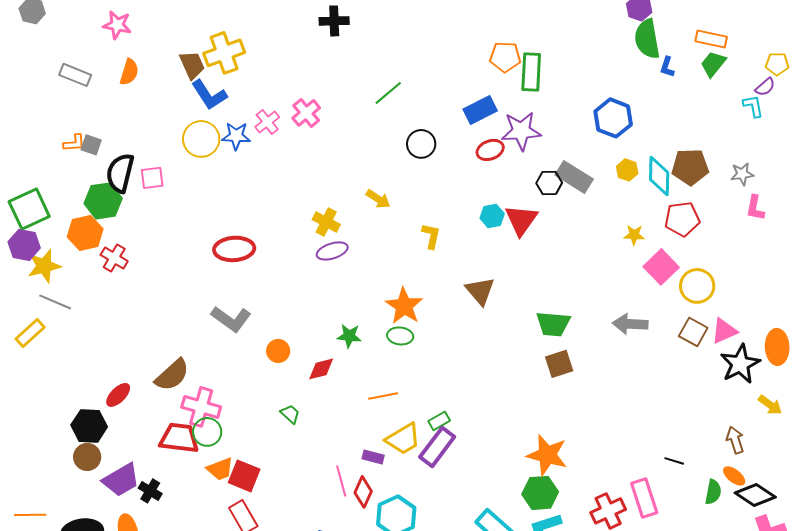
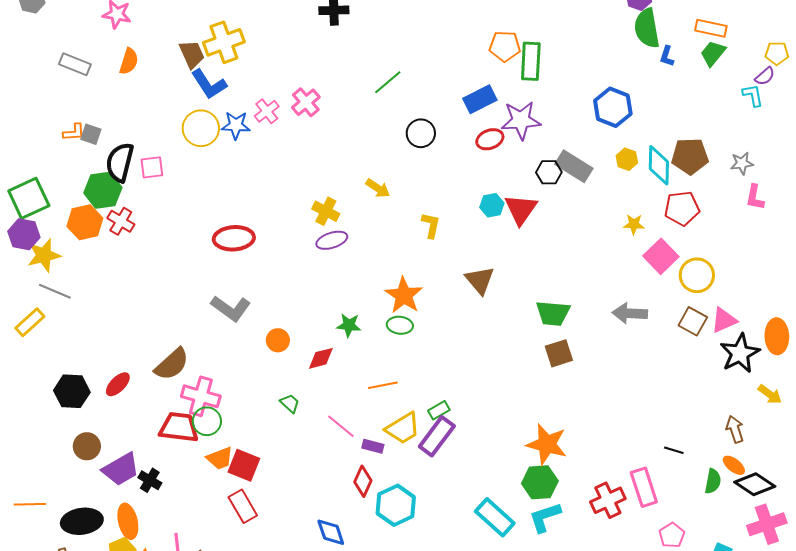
red cross: (114, 258) -> (121, 221), moved
black hexagon: (89, 426) -> (72, 391), moved
pink line: (341, 481) -> (341, 426), moved, turned -36

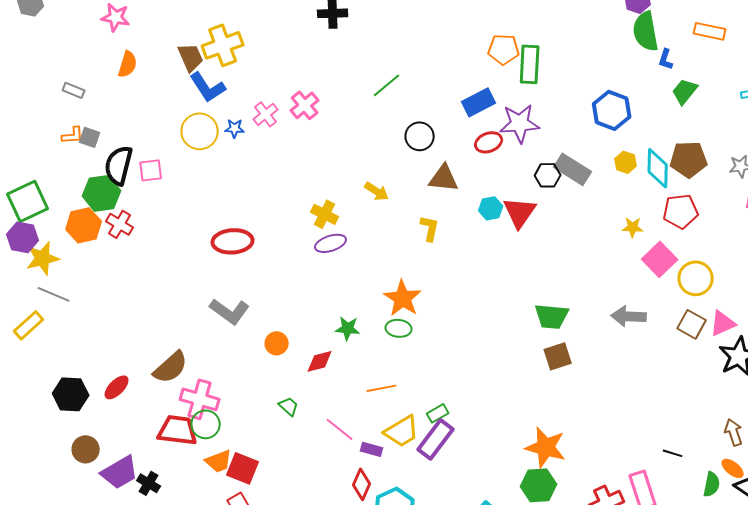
green trapezoid: (713, 53) -> (685, 91), moved
gray rectangle: (75, 64) -> (74, 90), moved, size x0.7
blue star: (236, 125) -> (235, 128), size x0.7
brown triangle: (480, 280) -> (444, 178), moved, turned -44

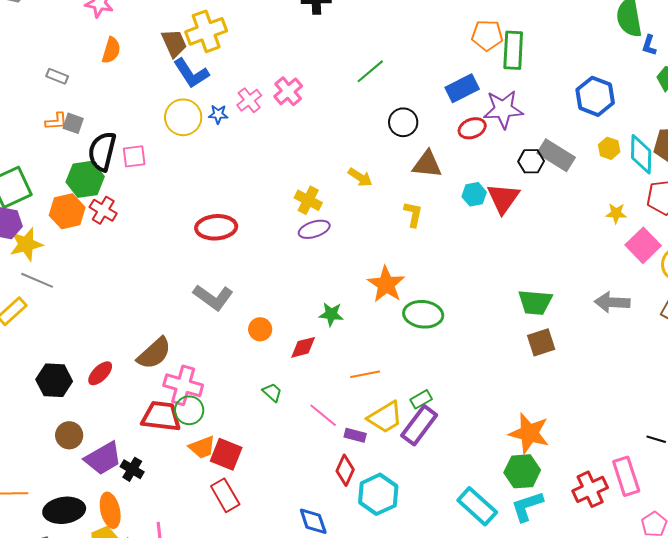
green ellipse: (399, 328) -> (423, 314), moved, size x1.5

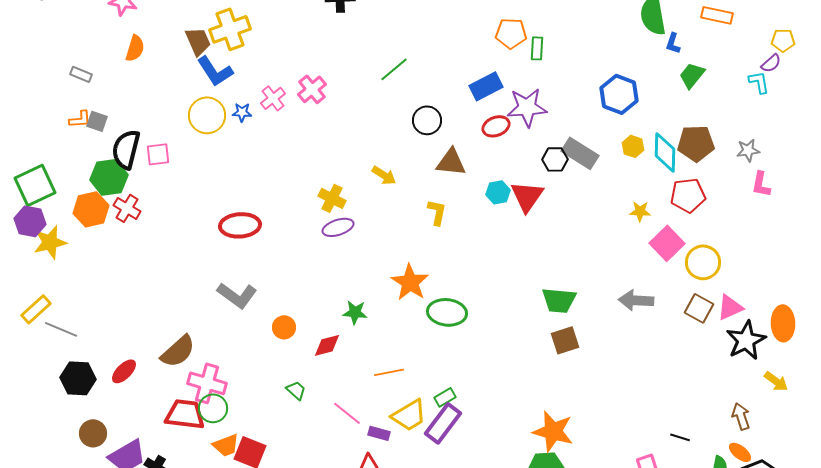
green rectangle: (513, 50) -> (537, 48), size x0.6
gray line: (37, 280) -> (61, 329), moved

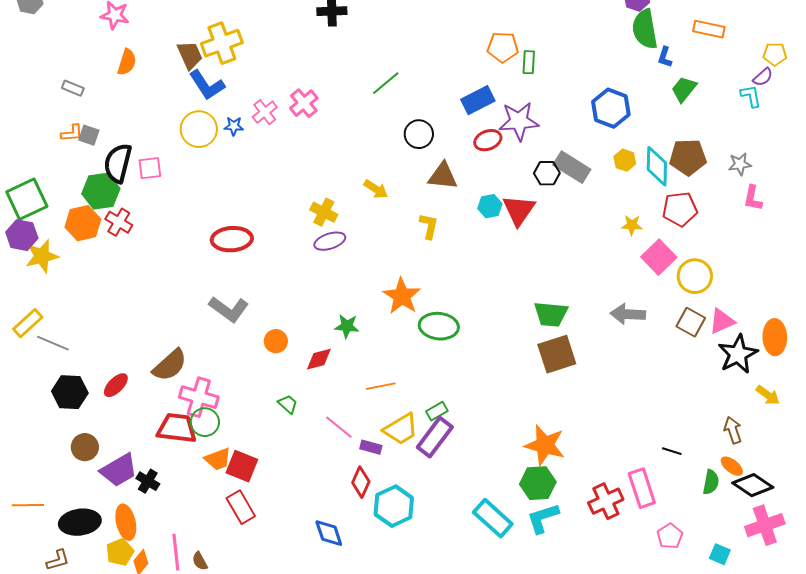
brown square: (565, 340) -> (557, 354), size x1.4

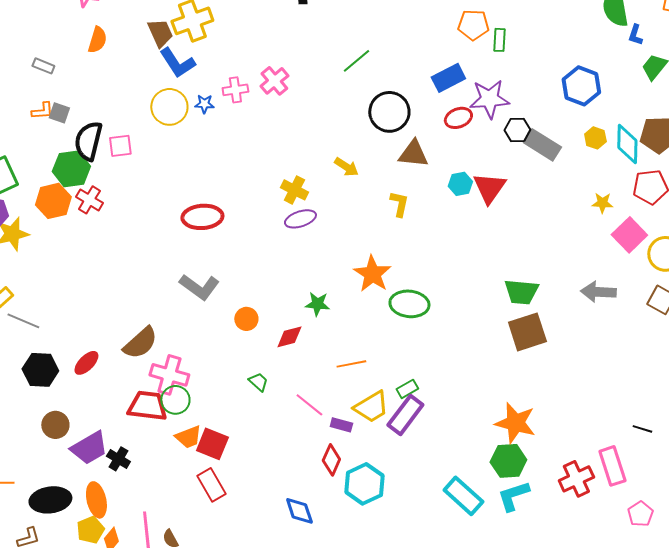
pink cross: (265, 112) -> (235, 90), turned 30
black circle: (419, 134) -> (389, 112), size x1.4
black hexagon: (547, 173) -> (517, 130), moved

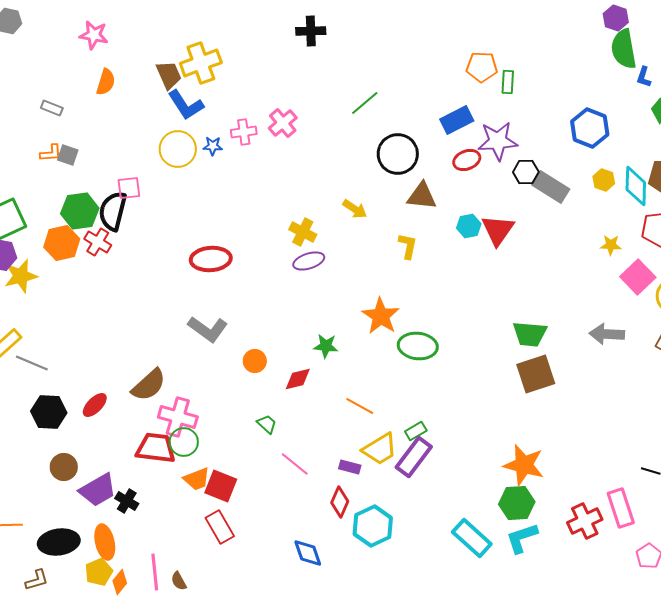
black semicircle: (88, 141) -> (113, 211), moved
orange line: (351, 364) -> (360, 406), turned 40
pink line: (309, 405) -> (295, 464), moved

